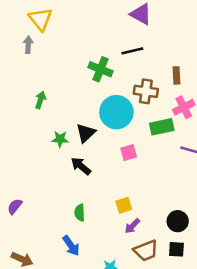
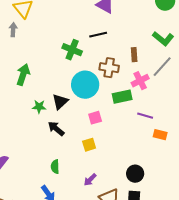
green arrow: (40, 100) -> (23, 75), size x1.5
yellow square: (124, 205) -> (89, 145), moved
purple arrow: (132, 226) -> (90, 180), moved

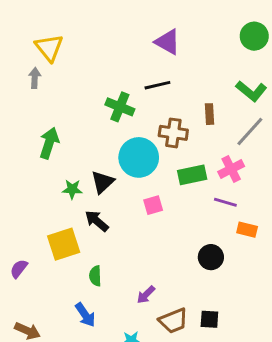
pink cross: (140, 81) -> (231, 169), moved
yellow square: (89, 145) -> (64, 244), moved, size x1.6
black circle: (135, 174) -> (211, 257), moved

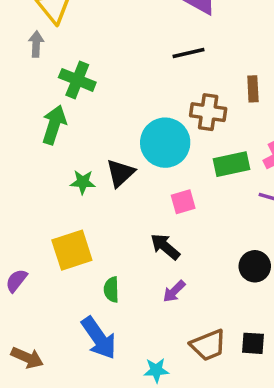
green cross: (120, 107) -> (77, 80), moved
black arrow: (97, 221) -> (165, 247), moved
purple arrow: (146, 295) -> (174, 291), moved
blue arrow: (85, 315) -> (99, 338), size x1.4

